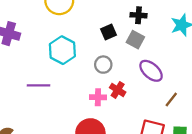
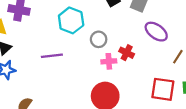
gray circle: (103, 65) -> (99, 39), moved

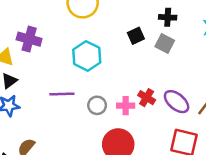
purple ellipse: (156, 32) -> (177, 102), moved
gray circle: (99, 39) -> (97, 105), moved

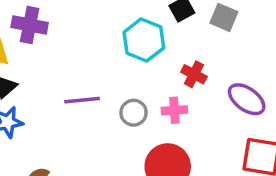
cyan hexagon: (87, 56) -> (144, 40), moved
red cross: (147, 98) -> (194, 74), moved

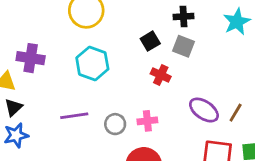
cyan hexagon: (144, 40) -> (92, 63), moved
red cross: (194, 74) -> (161, 75), moved

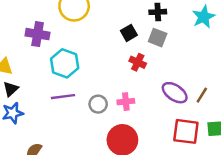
purple cross: (31, 58) -> (38, 34), moved
cyan hexagon: (92, 63) -> (65, 63), moved

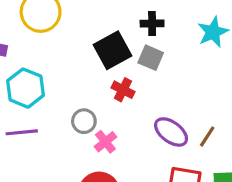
black square: (129, 33) -> (113, 50), size x1.6
pink cross: (126, 102) -> (105, 142), turned -35
gray circle: (98, 104) -> (84, 121), moved

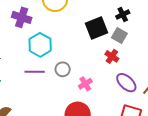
black cross: (152, 24) -> (123, 15), turned -32
red cross: (123, 90) -> (112, 56), moved
gray circle: (84, 121) -> (63, 69), moved

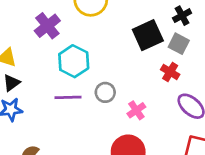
purple cross: (22, 17) -> (47, 26), turned 36

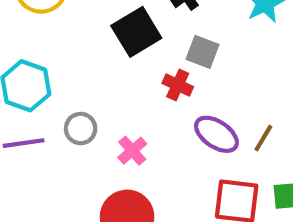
gray square: (179, 44) -> (202, 52), moved

